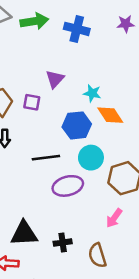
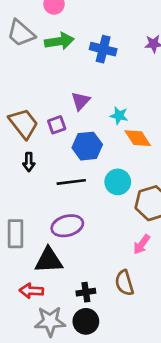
purple square: (32, 102) -> (57, 125), turned -30
blue hexagon: (77, 125) -> (87, 146), moved
purple ellipse: (68, 186) -> (67, 226), moved
black cross: (63, 243) -> (86, 292), moved

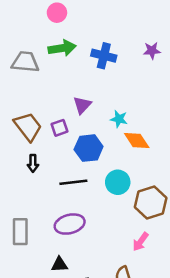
gray trapezoid: (21, 33) -> (25, 62), moved, turned 144
black triangle: (49, 260) -> (59, 265), moved, size x0.6

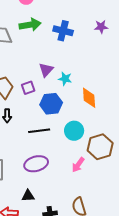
cyan star: (119, 119) -> (65, 79), moved
orange diamond: (137, 140) -> (89, 98), turned 30
pink arrow: (140, 242) -> (78, 165), moved

